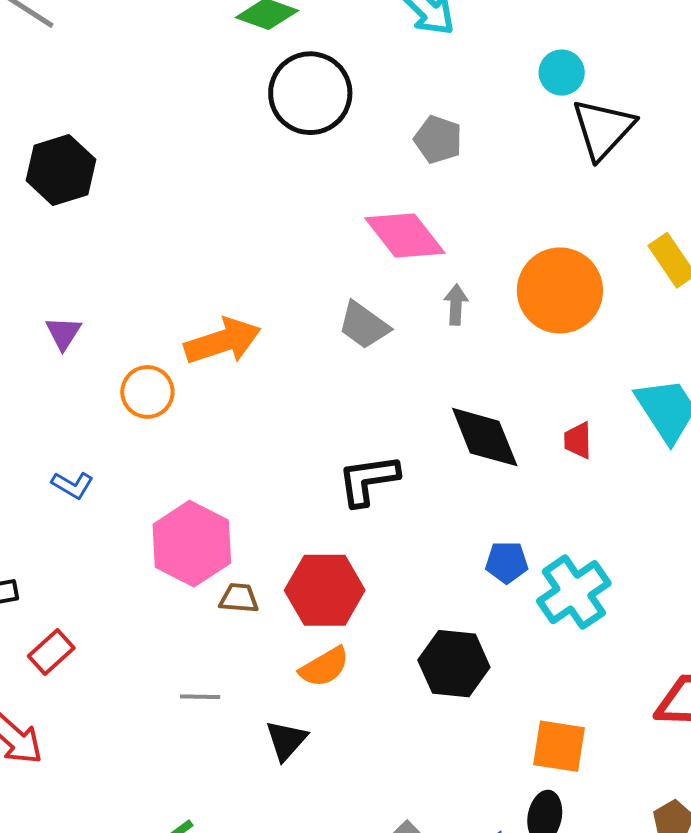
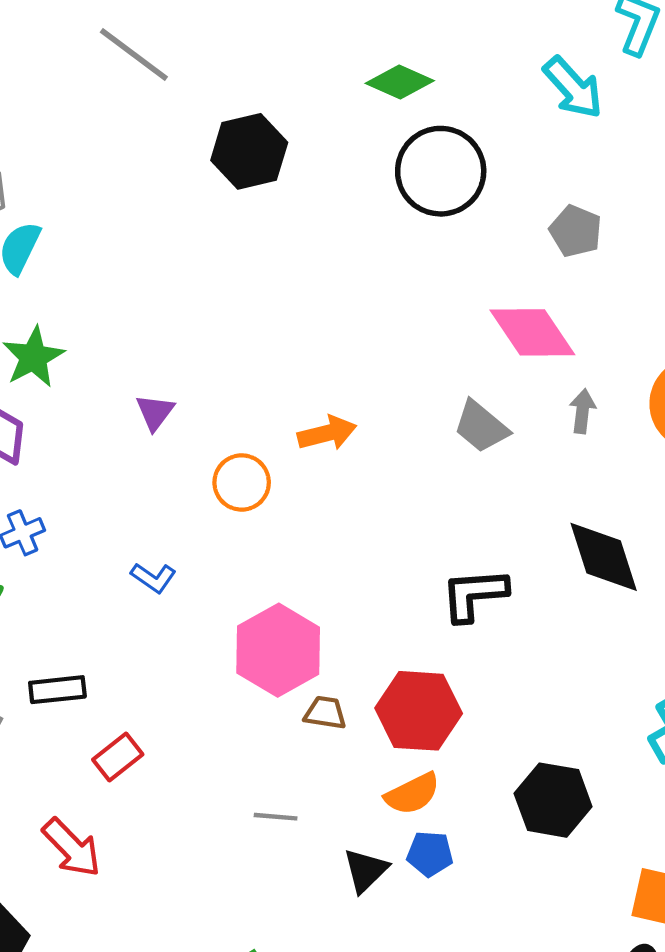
black hexagon: (61, 170) -> (249, 151), moved
orange arrow: (223, 341) -> (327, 433), size x0.7
blue pentagon: (507, 562) -> (430, 854), moved

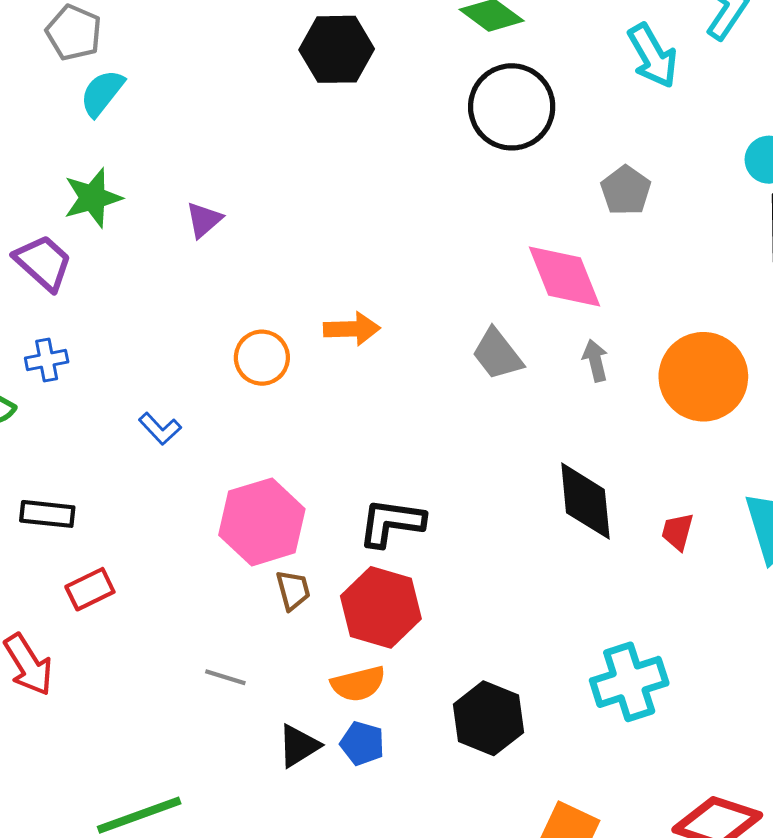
gray arrow: (582, 411) -> (595, 360), turned -33
purple triangle: (155, 412) -> (204, 220), moved
black L-shape: (474, 595) -> (391, 523), moved
brown trapezoid: (325, 713) -> (293, 590), turned 54

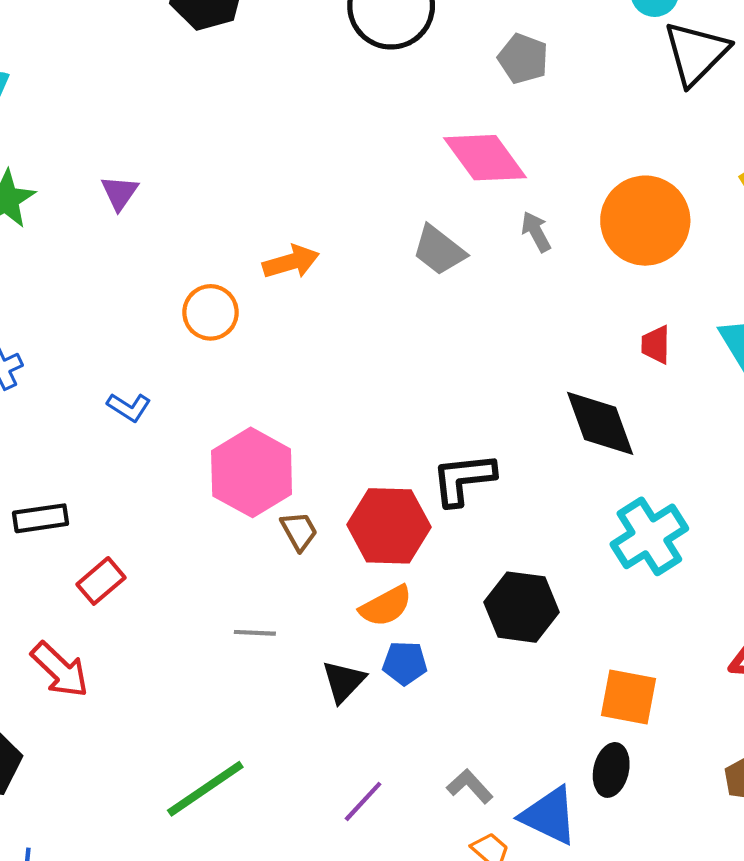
black diamond: (585, 501) -> (600, 423), moved
black L-shape: (391, 523) -> (463, 479), moved
red trapezoid: (677, 532) -> (656, 345), moved

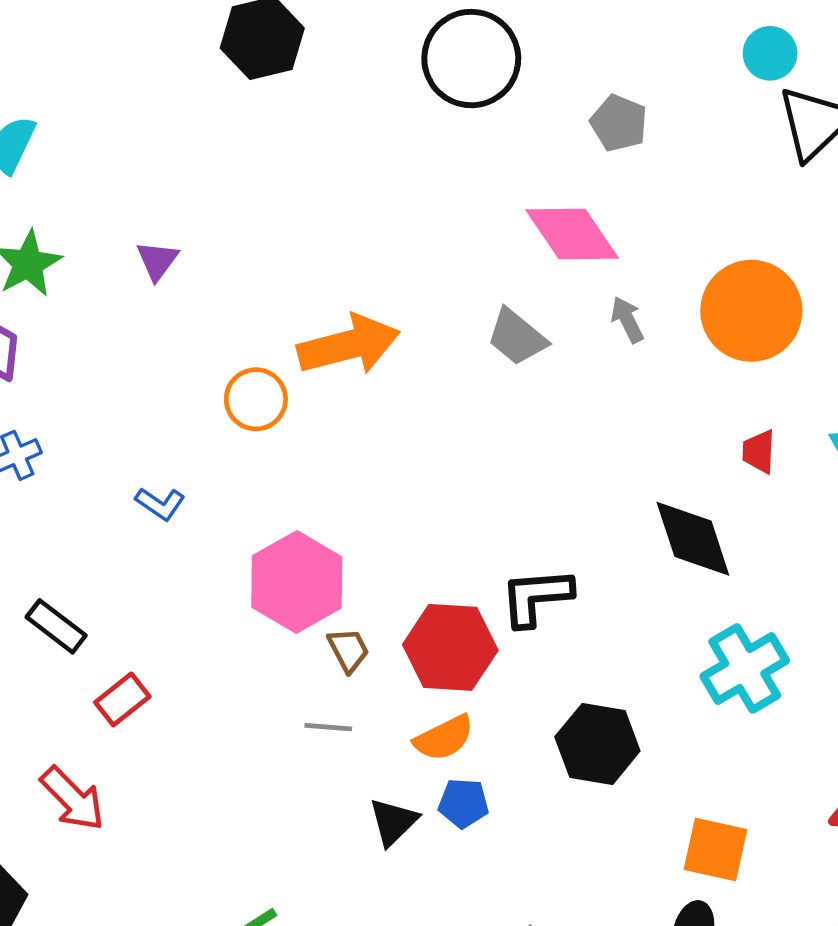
orange arrow: (291, 262) -> (349, 345), size x1.6
black rectangle: (41, 518) -> (56, 626), turned 44
gray line: (255, 633) -> (328, 727), moved

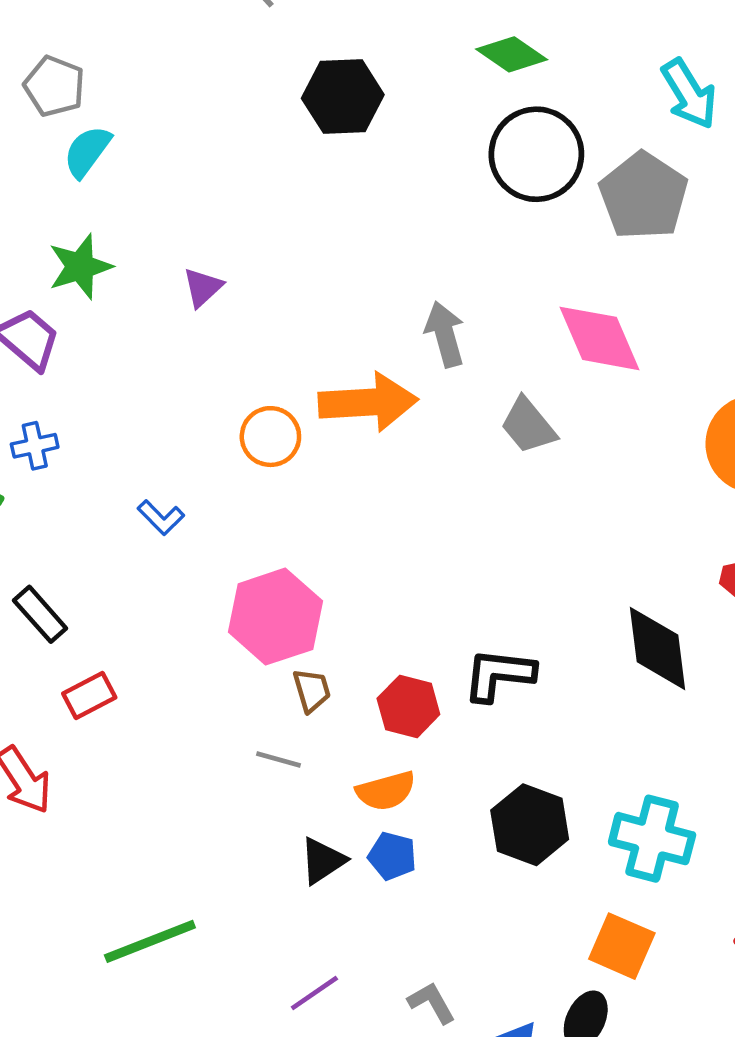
gray pentagon: (619, 123) -> (644, 196), moved, size x1.6
gray arrow: (627, 320) -> (445, 334), moved, size x1.4
red hexagon: (450, 647) -> (408, 706), size x0.7
cyan cross: (745, 668) -> (652, 839), moved, turned 34

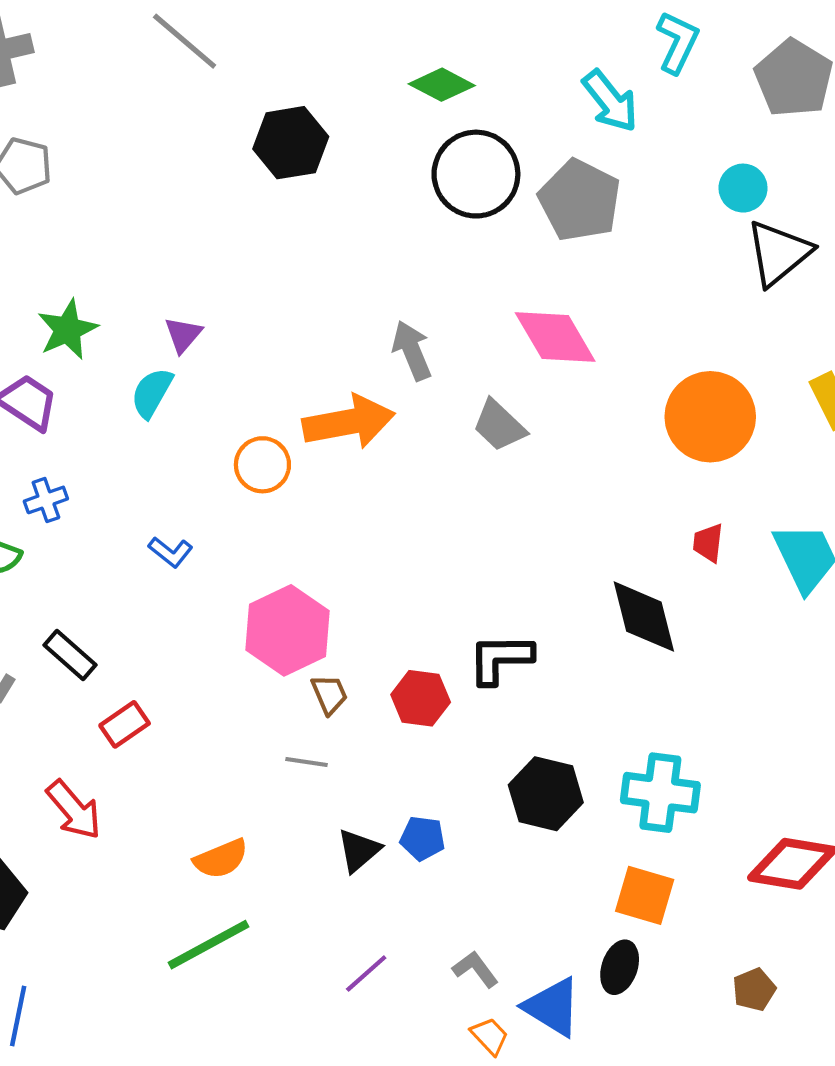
cyan semicircle: (87, 151) -> (152, 393), moved
orange semicircle: (386, 791) -> (221, 859), moved

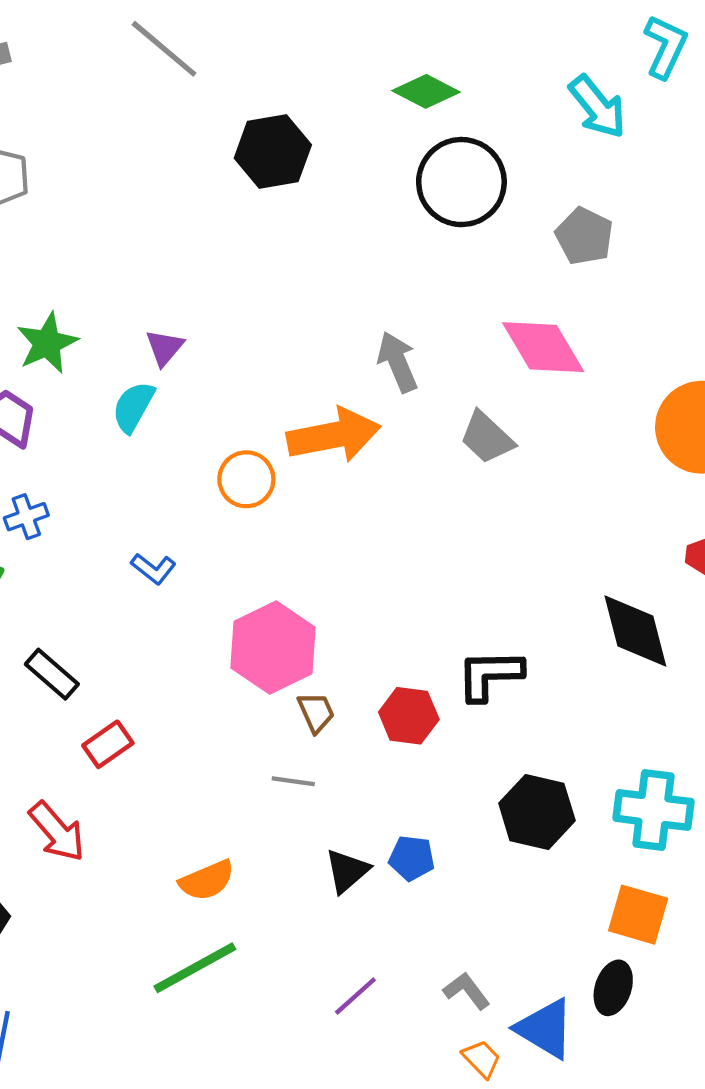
gray pentagon: (580, 200) -> (584, 236), moved, size x0.7

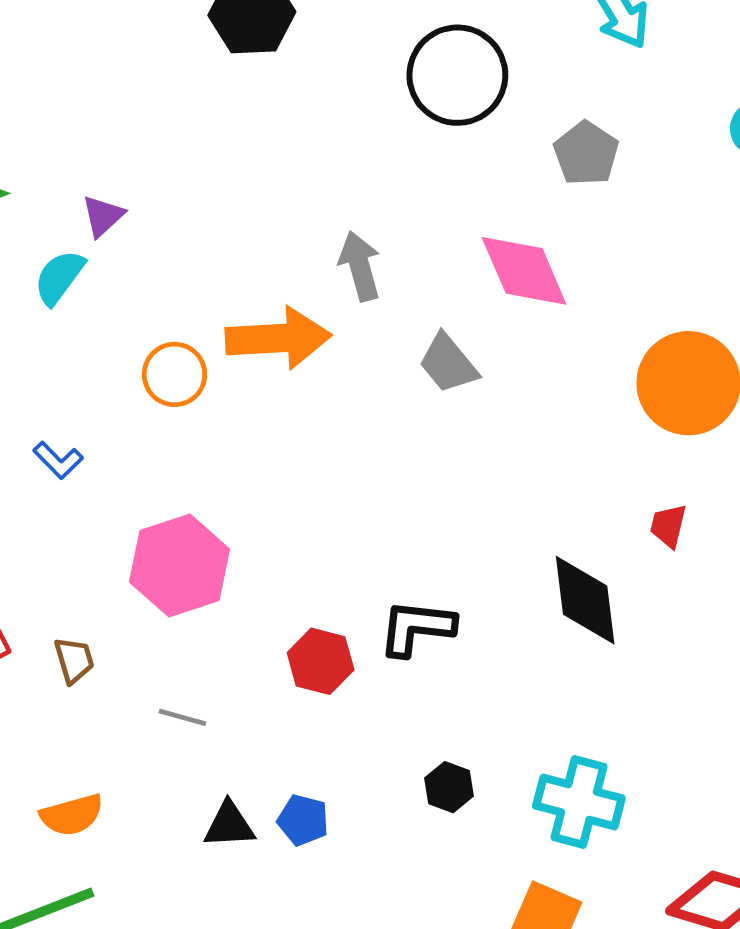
brown trapezoid: (316, 712) -> (74, 660), moved
black hexagon: (537, 812) -> (449, 787), size x0.6
black triangle: (347, 871) -> (229, 825), turned 30

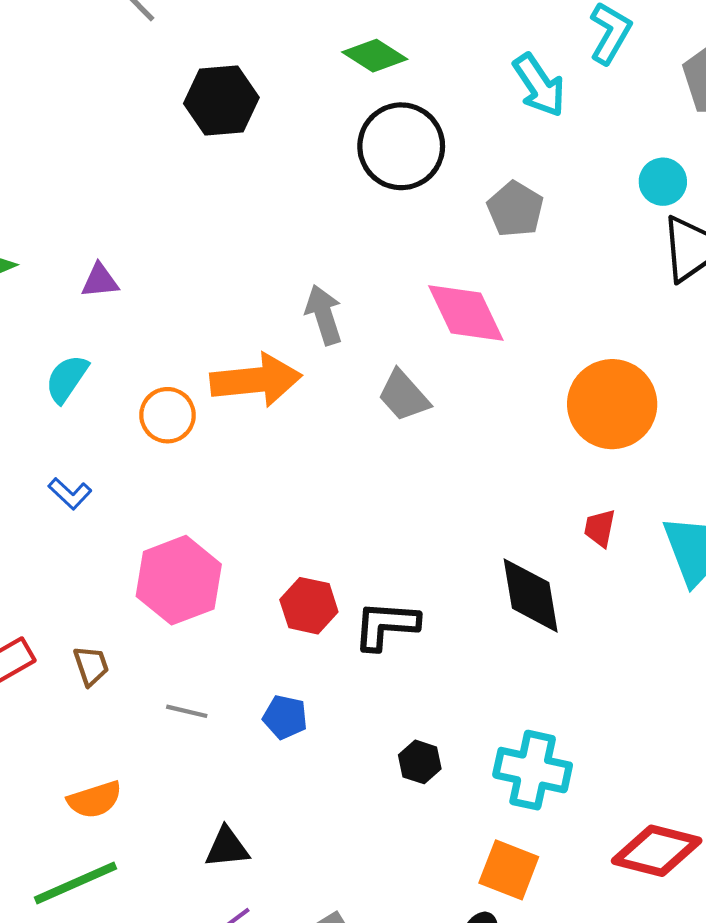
purple triangle: (103, 216) -> (100, 281), turned 39
cyan semicircle: (59, 277) -> (67, 379), moved
red hexagon: (321, 661) -> (309, 606), moved
blue pentagon: (303, 820) -> (285, 717), moved
black triangle: (229, 825) -> (227, 847), moved

